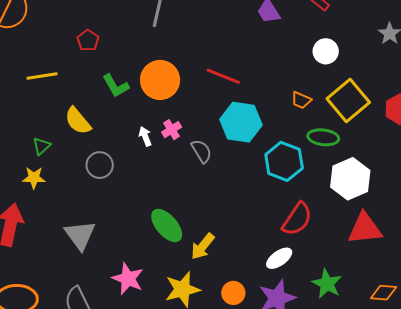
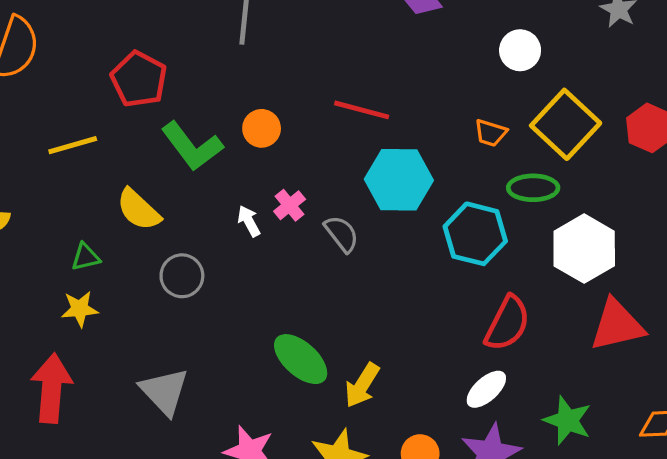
red pentagon: (88, 40) -> (139, 79), size x1.6
orange circle: (160, 80) -> (262, 128), size x0.6
green L-shape: (116, 86) -> (192, 146), size x1.4
green triangle: (42, 146) -> (86, 257), turned 36

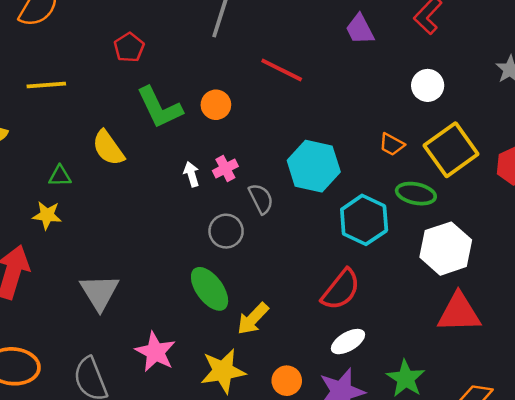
red pentagon: (139, 79) -> (129, 47), size x0.7
red line: (362, 110) -> (282, 70), moved
yellow line: (73, 145) -> (46, 85), moved
gray circle: (182, 276) -> (226, 231), moved
red semicircle: (507, 323) -> (341, 290), moved

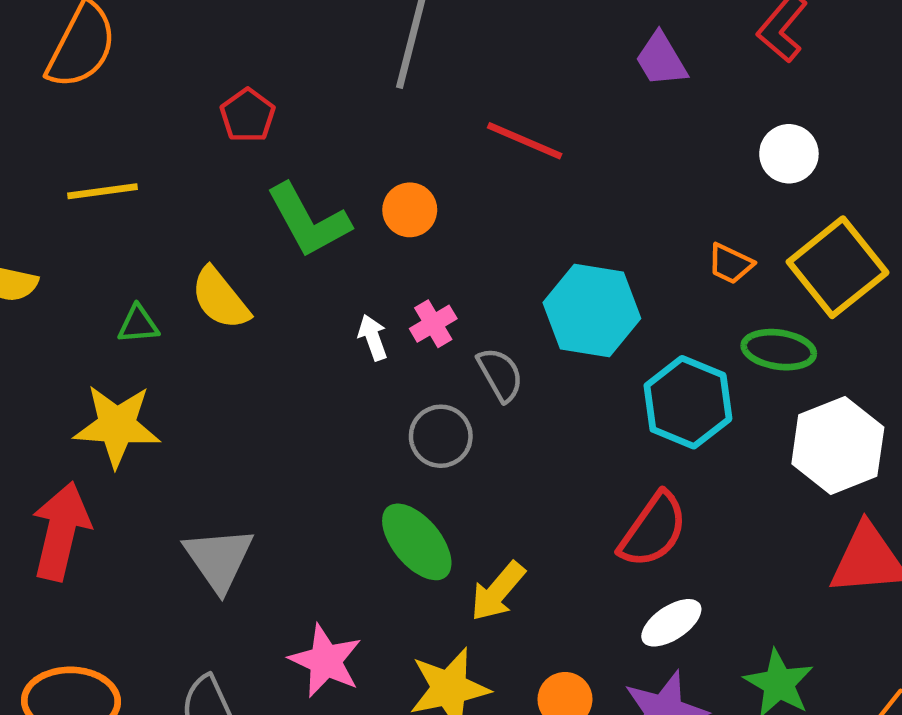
green triangle: (60, 176) -> (138, 324), moved
yellow star: (47, 215) -> (117, 426), size x1.6

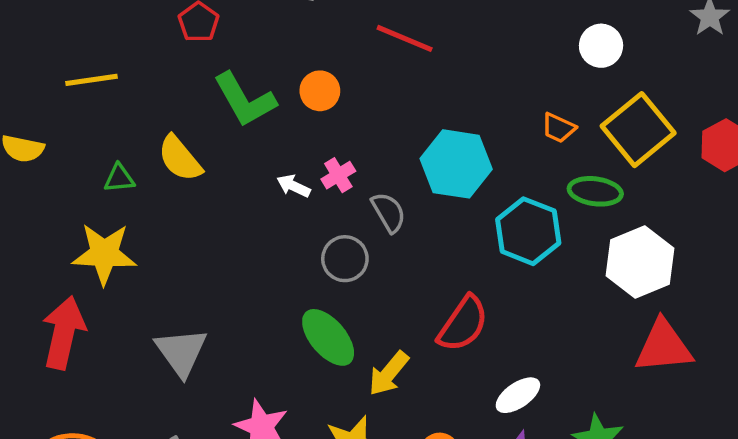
white arrow: (373, 337) -> (294, 186), turned -44
red semicircle: (653, 530) -> (463, 324), moved

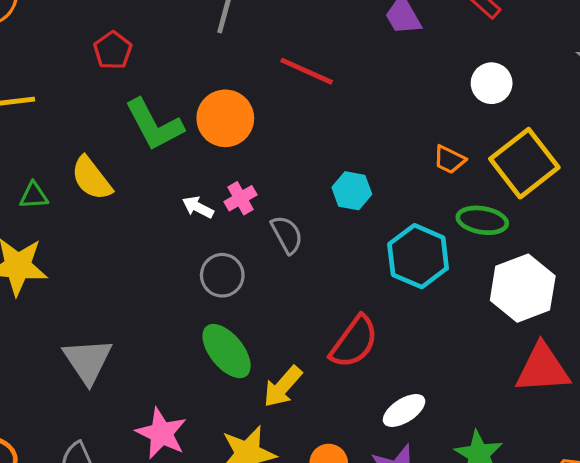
orange circle: (320, 91) -> (225, 118), size x1.5
cyan hexagon: (456, 164) -> (352, 191), size x0.6
gray circle: (345, 259) -> (222, 275), moved

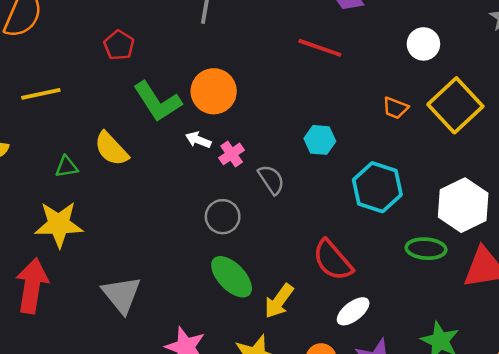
red line: (307, 71) -> (320, 48), moved
white arrow: (198, 207) -> (198, 140), moved
green ellipse: (482, 220) -> (426, 249), moved
red semicircle: (354, 342) -> (333, 260), turned 108
white ellipse: (404, 410) -> (353, 311), moved

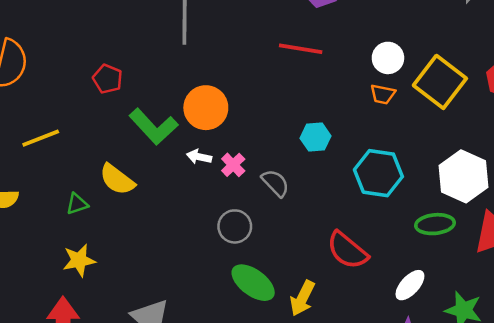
white circle: (423, 44) -> (388, 58), moved
yellow star: (59, 224) -> (79, 260), size x0.7
white ellipse: (353, 311) -> (410, 285), moved

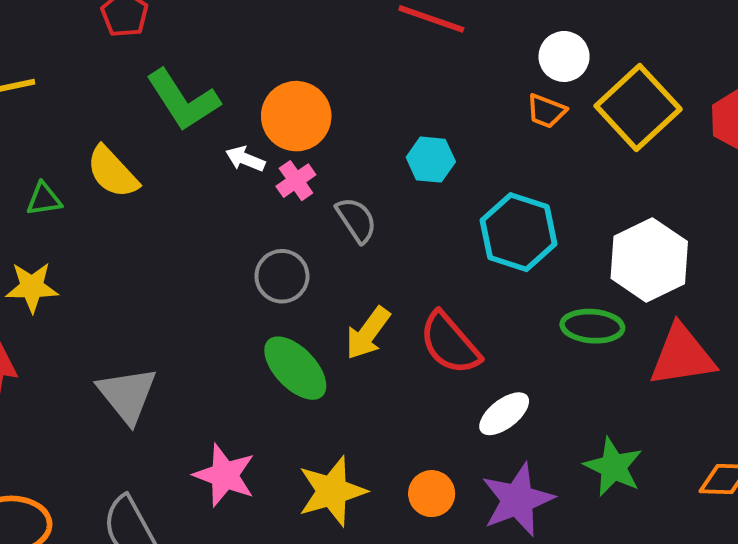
orange circle: (206, 108) -> (296, 116), moved
white ellipse: (410, 285) -> (504, 414), moved
yellow arrow: (302, 298) -> (368, 333), moved

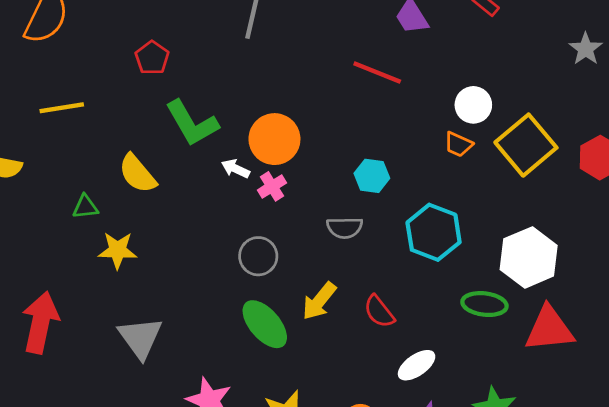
green triangle: (44, 199) -> (85, 207), moved
gray semicircle: (356, 220) -> (345, 228), moved, turned 120
yellow star: (32, 287) -> (118, 250), moved
red semicircle: (450, 343) -> (379, 311), size x0.7

